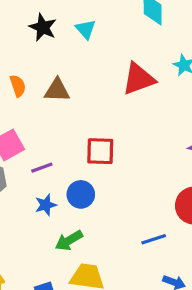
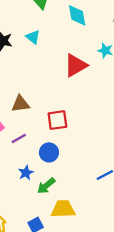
brown triangle: (57, 90) -> (20, 104), moved
blue star: (46, 205) -> (26, 173), moved

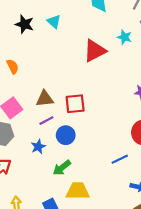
brown triangle: (20, 104) -> (45, 99), moved
purple line: (19, 138) -> (46, 121), moved
blue star: (26, 173) -> (38, 147), moved

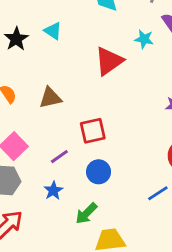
black star: (24, 24) -> (16, 39), turned 30
brown triangle: (45, 99) -> (50, 98), moved
blue circle: (66, 135) -> (99, 172), moved

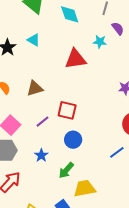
red triangle: (109, 61) -> (75, 59), turned 30
red square: (93, 131) -> (67, 110), turned 30
purple line: (59, 157) -> (43, 122), moved

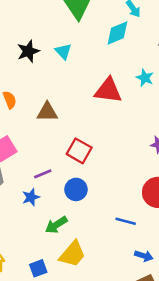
cyan diamond: (70, 14) -> (117, 33), turned 70
purple line: (43, 122) -> (43, 174), moved
blue line: (117, 152) -> (126, 221), turned 35
yellow trapezoid: (85, 188) -> (72, 254), turned 125

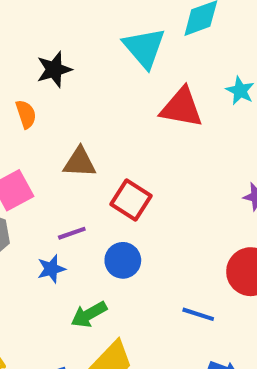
black star: (28, 51) -> (54, 69), moved
cyan triangle: (63, 51) -> (144, 48), moved, size x1.6
brown triangle: (47, 112) -> (80, 162), moved

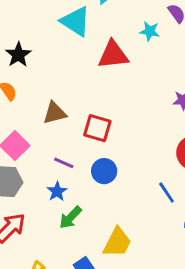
purple line: (72, 233) -> (64, 163), turned 60
green arrow: (89, 314) -> (70, 218), moved
blue line: (198, 314) -> (167, 193), turned 55

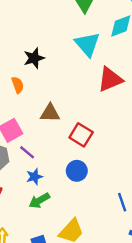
red triangle: (113, 55) -> (110, 79), turned -32
purple line: (64, 163) -> (27, 152), moved

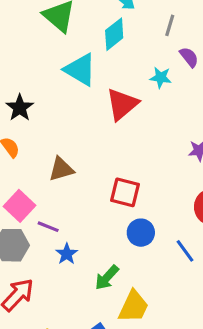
red square: (81, 135) -> (125, 192), moved
blue circle: (77, 171) -> (141, 233), moved
green arrow: (39, 201) -> (107, 278), moved

